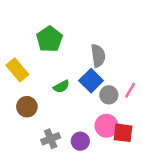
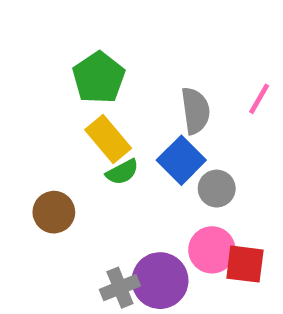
yellow rectangle: (17, 70) -> (108, 139), moved
pink line: (130, 90) -> (259, 99), moved
gray cross: (51, 139) -> (120, 288), moved
purple circle: (80, 141) -> (160, 281), size x1.5

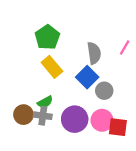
green semicircle: (122, 172) -> (45, 102), moved
brown circle: (54, 212) -> (23, 115), moved
purple circle: (160, 281) -> (75, 119), moved
gray cross: (120, 288) -> (43, 116), moved, turned 30

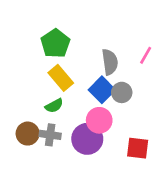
gray circle: (104, 91) -> (122, 92), moved
green semicircle: (45, 102) -> (54, 106), moved
pink circle: (102, 120) -> (99, 120), moved

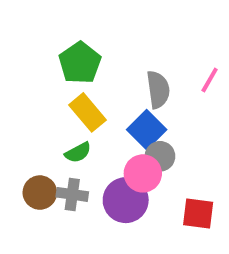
gray circle: (122, 92) -> (160, 156), moved

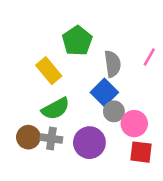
green pentagon: (80, 63) -> (77, 41), moved
yellow rectangle: (88, 112) -> (49, 71), moved
green semicircle: (78, 152) -> (55, 109), size x1.5
pink circle: (143, 173) -> (134, 124), moved

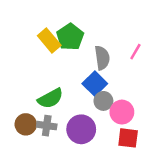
yellow rectangle: (49, 71) -> (49, 41), moved

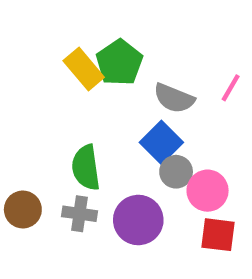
gray semicircle: (102, 58) -> (174, 98), turned 120
green semicircle: (50, 98) -> (86, 168), turned 110
brown circle: (26, 124) -> (23, 210), moved

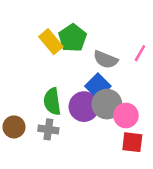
gray circle: (176, 172) -> (107, 104), size x1.5
purple circle: (138, 220) -> (84, 107), moved

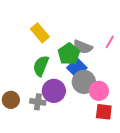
green pentagon: (72, 38) -> (69, 54), moved
green semicircle: (52, 101) -> (41, 66), moved, turned 30
purple circle: (84, 107) -> (54, 91), moved

